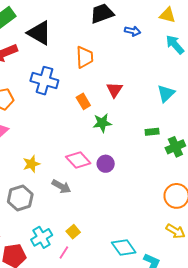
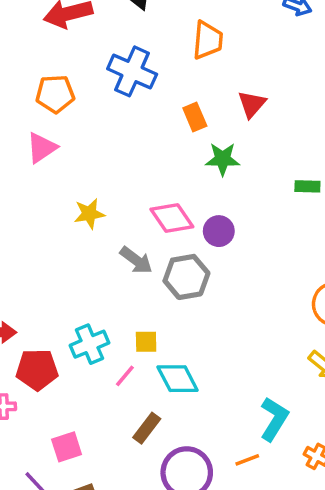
gray hexagon: (20, 198) -> (186, 277), moved
yellow square: (73, 232) -> (146, 342), turned 32
cyan diamond: (124, 248) -> (178, 379), moved

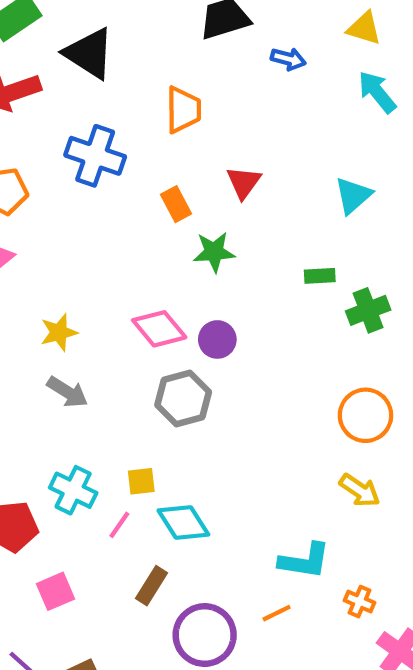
gray arrow: (136, 260) -> (67, 392), moved
cyan cross: (90, 344) -> (73, 490), turned -36
cyan L-shape: (274, 419) -> (305, 561), turned 72
pink square: (67, 447) -> (55, 591), moved

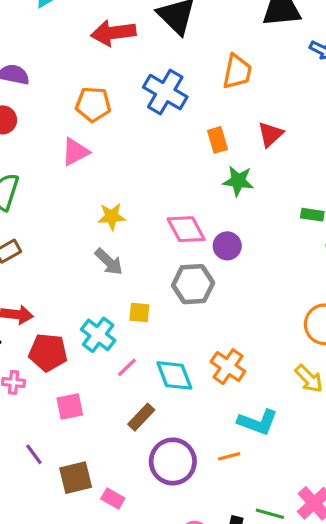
yellow square: (141, 481) -> (139, 312), moved
orange cross: (359, 602) -> (228, 367), moved, size x1.5

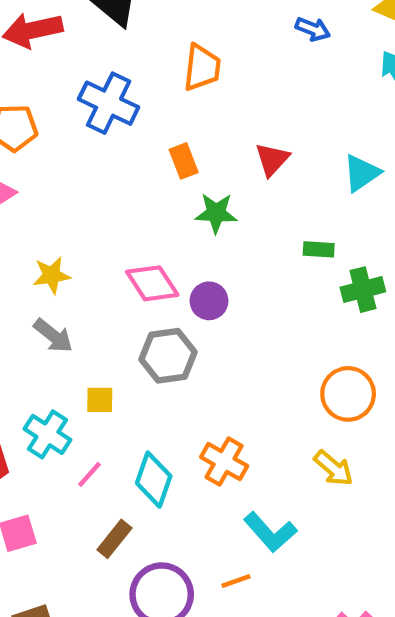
red triangle: (271, 134) -> (272, 159), moved
cyan diamond: (174, 375) -> (154, 480), turned 45
cyan L-shape: (258, 422) -> (270, 532), turned 33

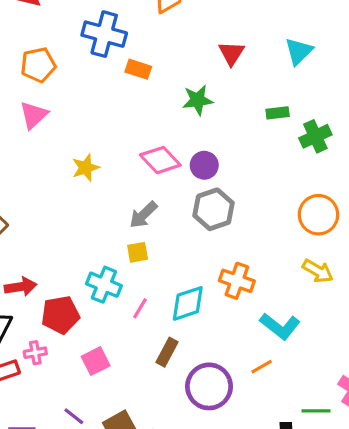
orange rectangle: (184, 161) -> (138, 69), moved, turned -40
gray arrow: (53, 336) -> (143, 215), moved, turned 108
gray hexagon: (168, 356) -> (214, 209), moved
cyan diamond: (154, 480) -> (188, 303), turned 63

